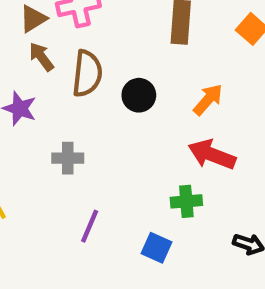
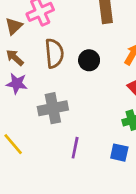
brown arrow: (41, 57) -> (15, 58), moved
gray cross: (68, 158) -> (53, 108), size x1.5

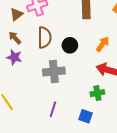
gray cross: (53, 108) -> (54, 72), moved

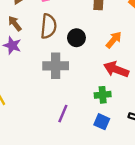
purple line: (53, 109) -> (63, 114), moved
blue square: (86, 116) -> (102, 122), moved

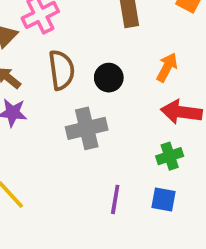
blue square: (102, 122) -> (163, 199), moved

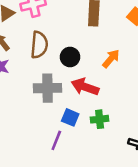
red arrow: (181, 112) -> (85, 87), moved
blue square: (163, 199) -> (70, 117), moved

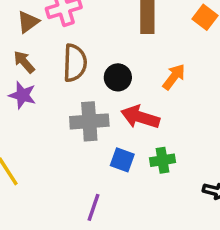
purple line: (56, 140) -> (94, 207), moved

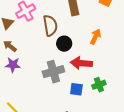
brown semicircle: (75, 63) -> (50, 26), moved

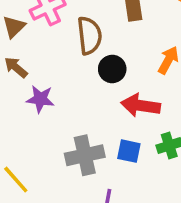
purple star: (13, 65) -> (40, 99), moved
gray cross: (53, 72) -> (85, 155), moved

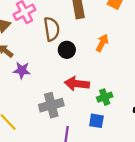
red arrow: (141, 105) -> (77, 84), moved
blue square: (129, 151) -> (96, 121), moved

